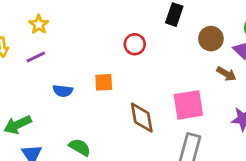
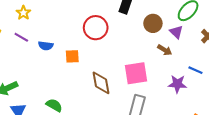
red circle: (135, 44) -> (96, 28), size x1.5
purple line: (36, 57) -> (21, 37), turned 56
blue semicircle: (63, 91) -> (46, 46), moved

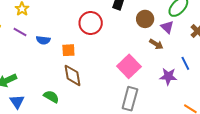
blue line: (195, 70) -> (185, 63), turned 40
pink square: (136, 73) -> (129, 66), turned -35
brown diamond: (101, 83) -> (72, 75), moved

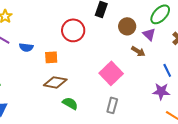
brown diamond: (72, 75) -> (55, 82), turned -70
purple star: (168, 76) -> (161, 91), moved
green semicircle: (51, 97) -> (70, 103), moved
gray rectangle: (130, 99) -> (112, 105), size x0.7

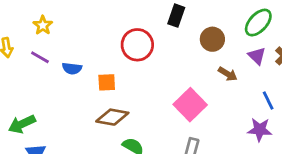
purple triangle: (149, 34) -> (257, 56), moved

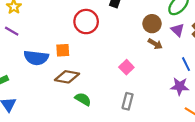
brown circle: (212, 39) -> (152, 24), moved
blue semicircle: (72, 68) -> (36, 58), moved, size x1.6
pink square: (190, 105) -> (126, 67), size x0.6

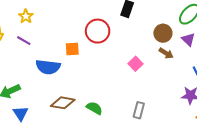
orange square: (63, 50) -> (72, 49), moved
pink square: (126, 67) -> (136, 64), moved
brown diamond: (67, 77) -> (63, 103), moved

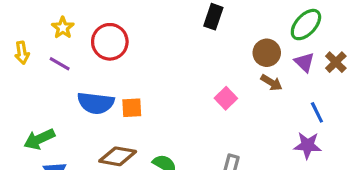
red circle: (98, 31) -> (110, 42), moved
orange square: (72, 49) -> (132, 108), moved

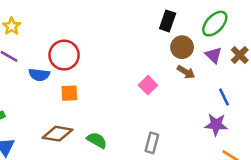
black rectangle: (213, 17) -> (168, 21), moved
red circle: (110, 42) -> (64, 55), moved
blue semicircle: (96, 103) -> (39, 75), moved, size x0.7

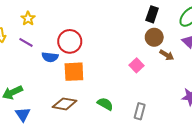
brown circle: (182, 47) -> (154, 37), moved
orange square: (69, 93) -> (74, 72), size x1.5
green semicircle: (97, 140) -> (105, 104), moved

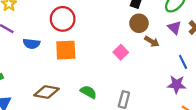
red circle: (70, 41) -> (63, 19), moved
orange square: (74, 72) -> (66, 50), moved

